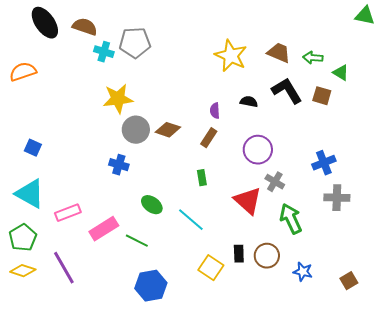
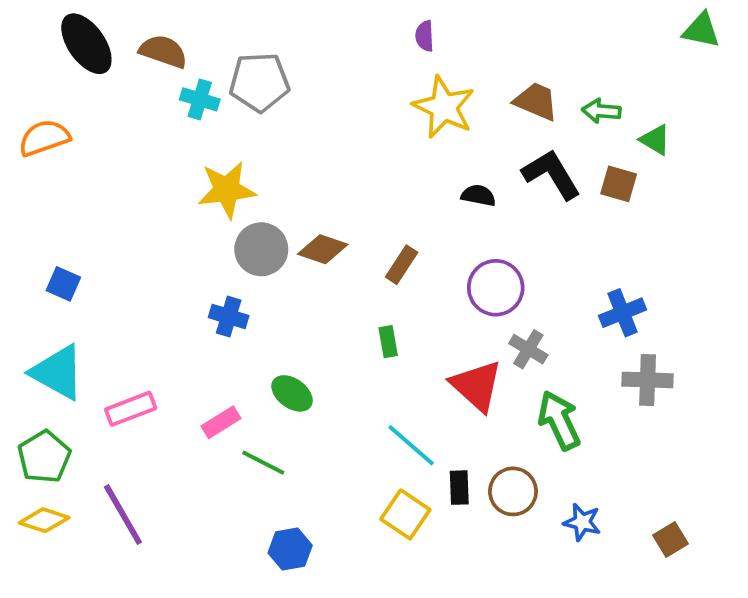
purple semicircle: (215, 111) -> (425, 36), moved
cyan line: (191, 220) -> (411, 445), moved
pink rectangle: (104, 229) -> (221, 422), moved, size x0.7
blue hexagon: (151, 286) -> (290, 549), size x0.7

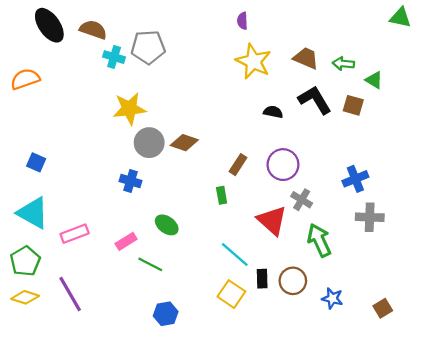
brown rectangle: (402, 265) -> (238, 165), moved

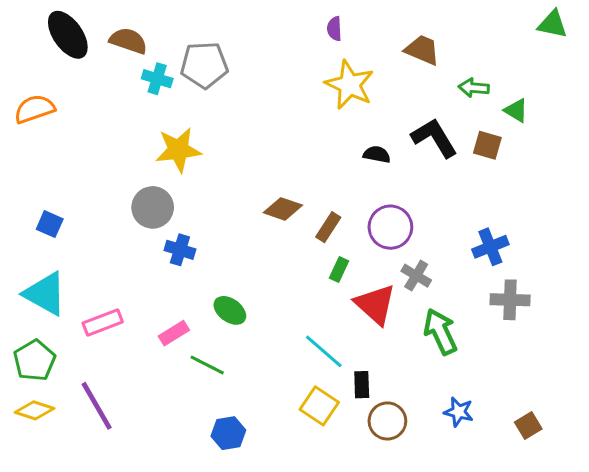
brown trapezoid: (306, 58) -> (422, 50), moved
gray circle: (149, 143) -> (153, 207), moved
brown diamond: (184, 143) -> (283, 209), moved
green rectangle: (222, 195) -> (339, 270), moved, turned 35
brown circle: (293, 281) -> (387, 421), moved

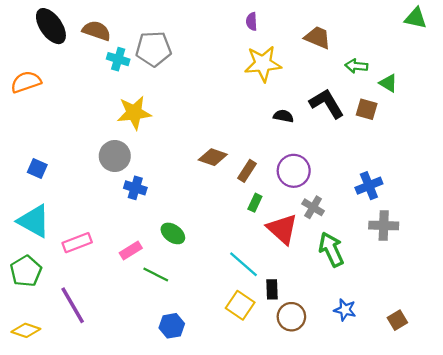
yellow star: (350, 85) -> (263, 64), turned -30
yellow diamond: (35, 410) -> (26, 330), moved

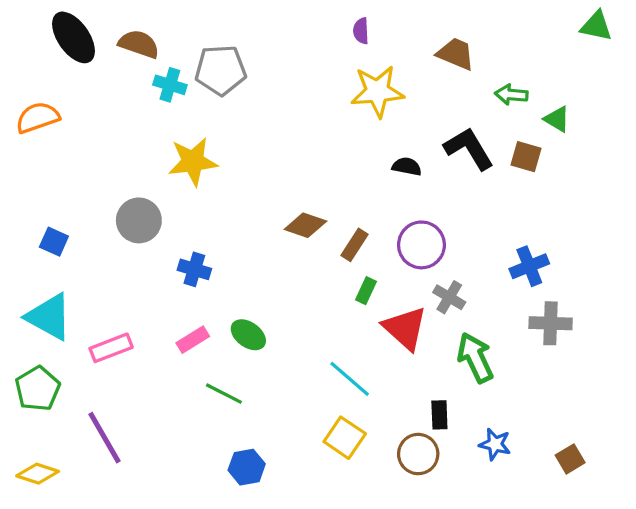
gray circle: (115, 156) -> (139, 220), moved
pink rectangle: (131, 251) -> (193, 340), moved
black rectangle: (272, 289) -> (439, 415), moved

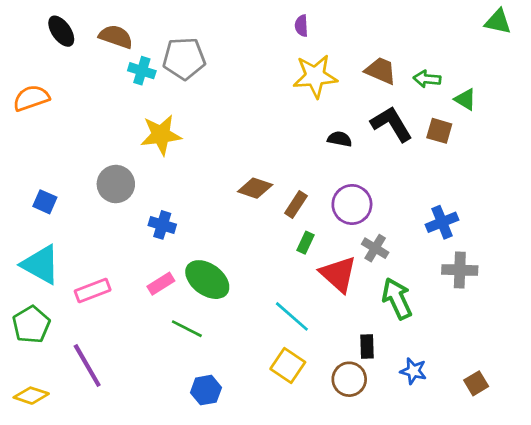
black ellipse: (74, 37) -> (61, 31), size x0.7
brown trapezoid: (456, 54) -> (381, 71), moved
green ellipse: (248, 335) -> (207, 280), size x1.5

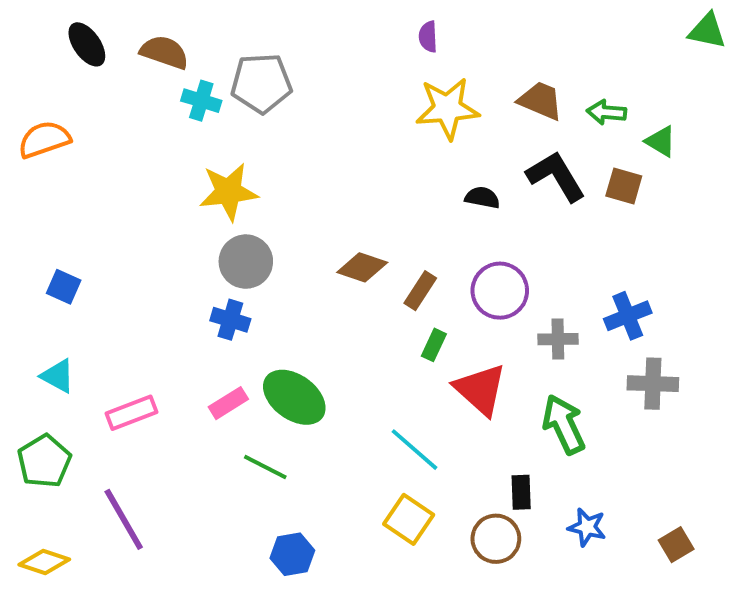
gray circle: (116, 184) -> (246, 262), moved
gray cross: (375, 248) -> (558, 339), moved, turned -32
cyan triangle: (41, 265) -> (58, 376), size x0.6

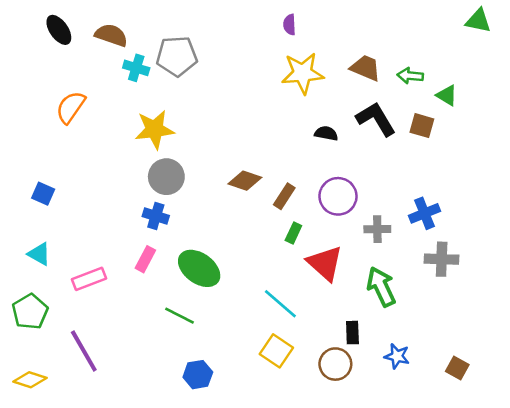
orange semicircle: (44, 139) -> (71, 107), moved, turned -36
pink rectangle: (228, 403) -> (145, 259), moved, turned -30
brown square: (676, 545) -> (457, 368), turned -30

